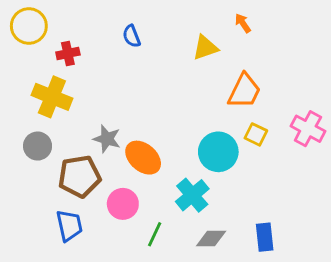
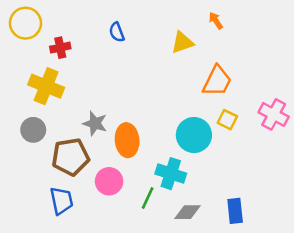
orange ellipse: (143, 158) -> (127, 140), turned 44
cyan cross: (192, 195) -> (171, 174), turned -32
green line: (155, 234) -> (148, 198), moved

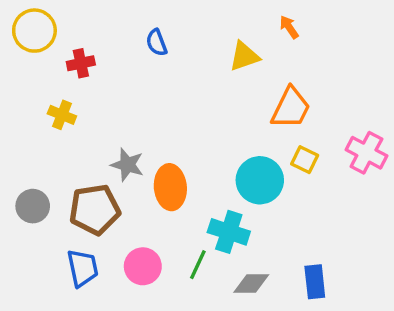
yellow cross: (46, 86) -> (62, 115), size x0.6
gray circle: (33, 130) -> (33, 206), moved
pink circle: (109, 181) -> (143, 266), moved

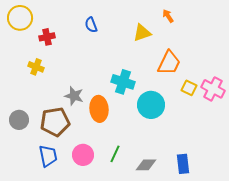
yellow square: (305, 160) -> (189, 88), moved
cyan cross: (229, 232) -> (123, 82), moved

